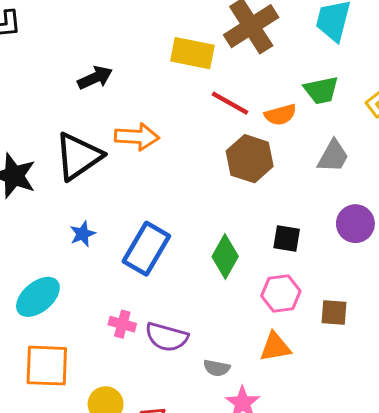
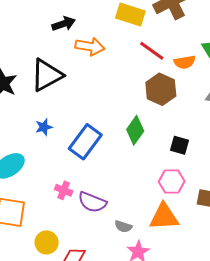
orange arrow: (137, 137) -> (90, 46), moved
green diamond: (225, 256) -> (135, 130), moved
orange triangle: (275, 347) -> (164, 217), size x1.4

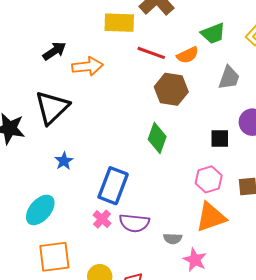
blue rectangle: (85, 142) -> (113, 186), moved
black square: (180, 145) -> (220, 138), moved
pink cross: (64, 190) -> (102, 219), turned 36

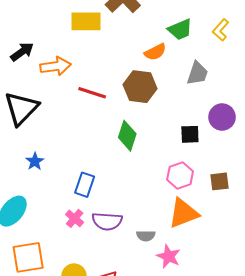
red line: (151, 53) -> (92, 93), moved
blue rectangle: (113, 186) -> (85, 185), size x0.7

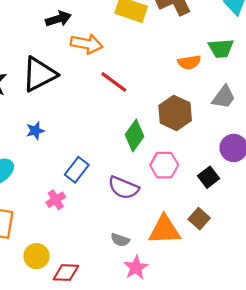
brown hexagon: (140, 87) -> (175, 113), moved
black square: (190, 134) -> (208, 177), moved, turned 36
pink hexagon: (180, 175) -> (164, 165), moved
brown square: (219, 181) -> (199, 219), moved, turned 30
purple semicircle: (107, 221) -> (123, 188), moved

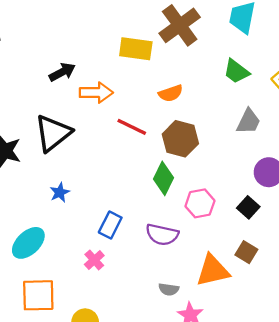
green trapezoid: (221, 48) -> (236, 71), turned 52
orange semicircle: (189, 62) -> (171, 93), moved
brown hexagon: (175, 113) -> (180, 139), moved

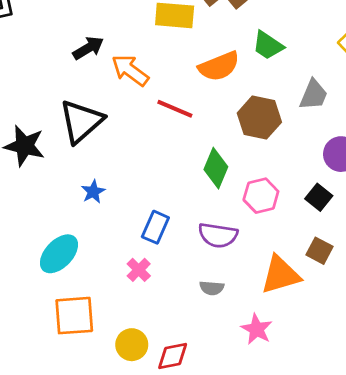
green trapezoid: (236, 71) -> (268, 45), moved
orange arrow: (96, 93) -> (130, 70), turned -140
orange semicircle: (171, 93) -> (219, 66), size x1.4
brown hexagon: (180, 139) -> (259, 118), moved
gray semicircle: (169, 289) -> (212, 288), moved

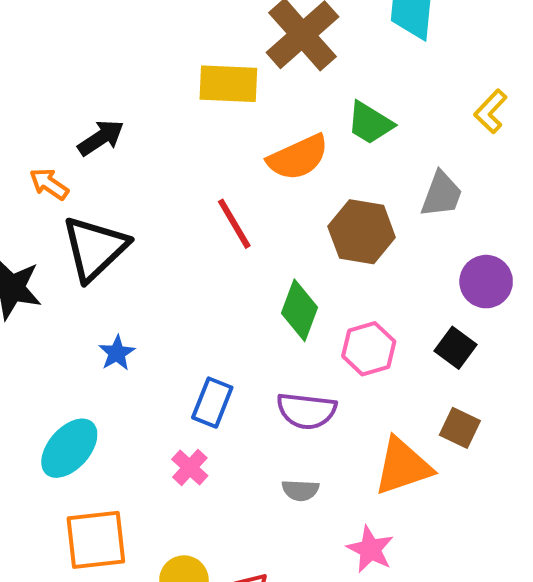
orange arrow: (130, 70) -> (49, 184), moved, size x0.7
red line: (175, 109) -> (234, 224), turned 39

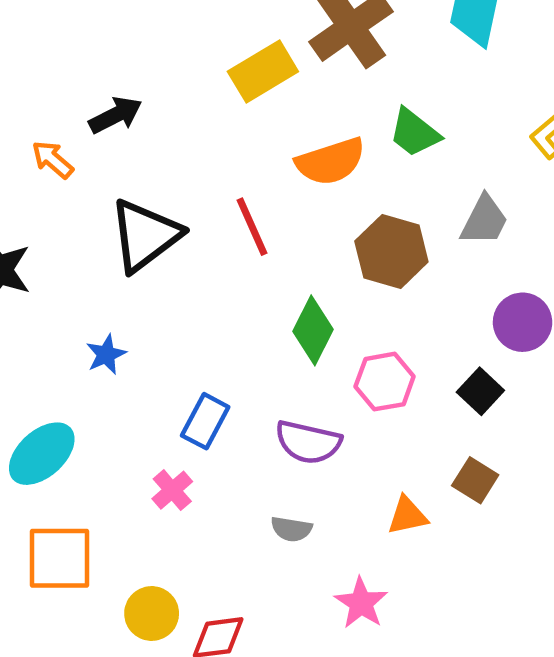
yellow rectangle: (228, 84) -> (263, 71), turned -40
black triangle: (95, 248) -> (145, 235), moved
orange triangle: (403, 466) -> (407, 516), size x0.6

